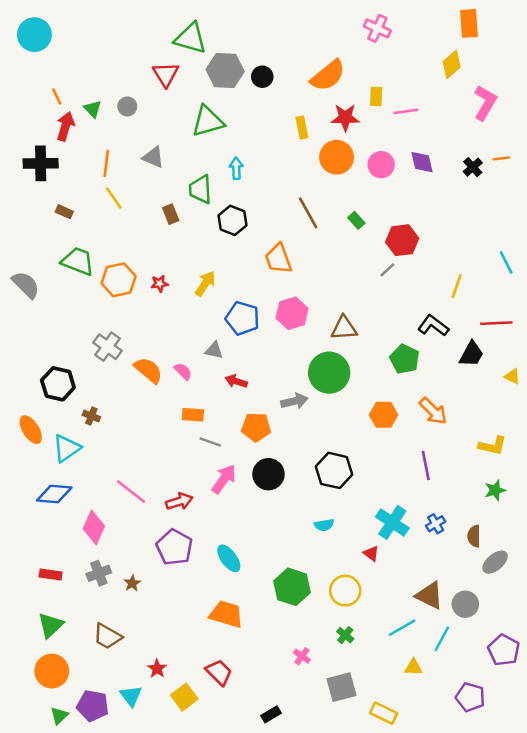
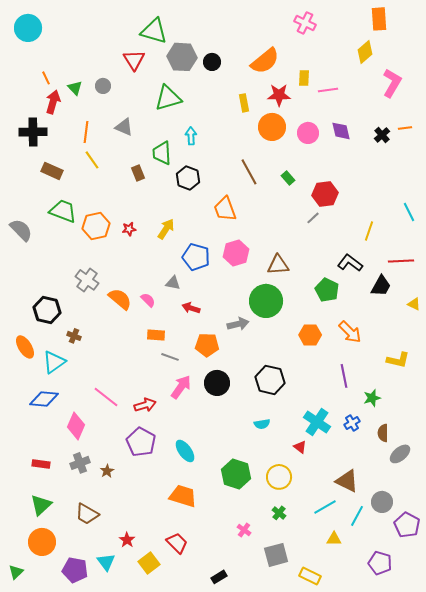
brown rectangle: (64, 212) -> (52, 171), size x1.5
green star: (495, 490) -> (372, 398), moved
gray circle: (465, 604) -> (382, 502), moved
green triangle: (59, 716) -> (16, 572), moved

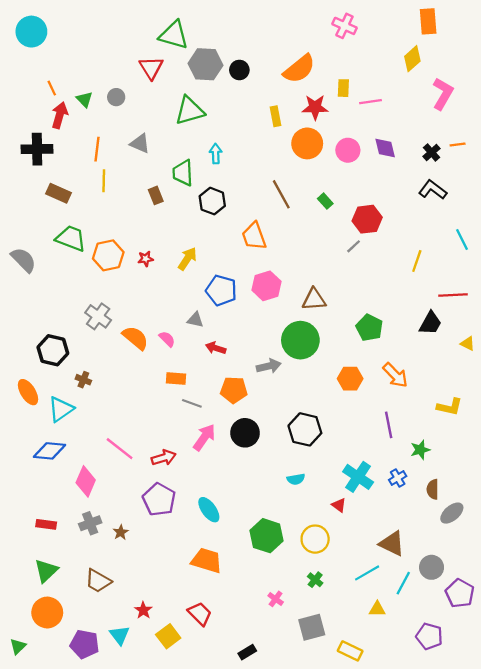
yellow line: (92, 160) -> (104, 181), turned 36
black L-shape: (350, 263) -> (433, 190), moved

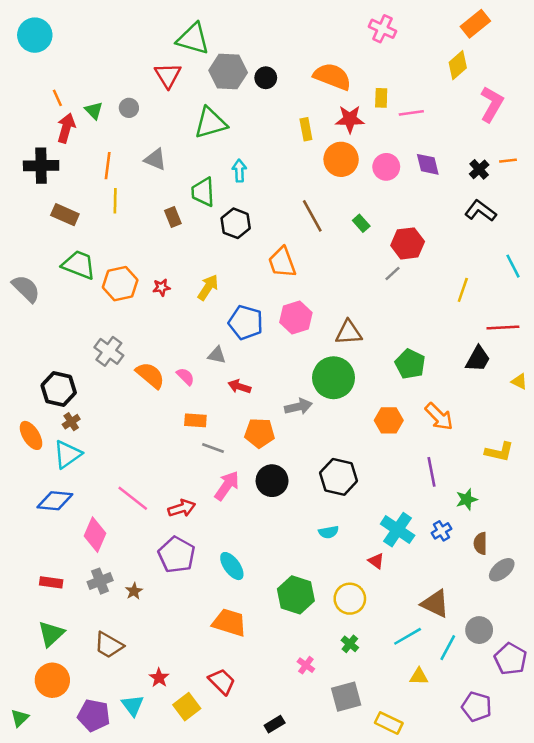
orange rectangle: (428, 21) -> (475, 24), turned 55
orange semicircle: (299, 69) -> (332, 76), turned -120
brown cross: (83, 380) -> (71, 422), moved, turned 35

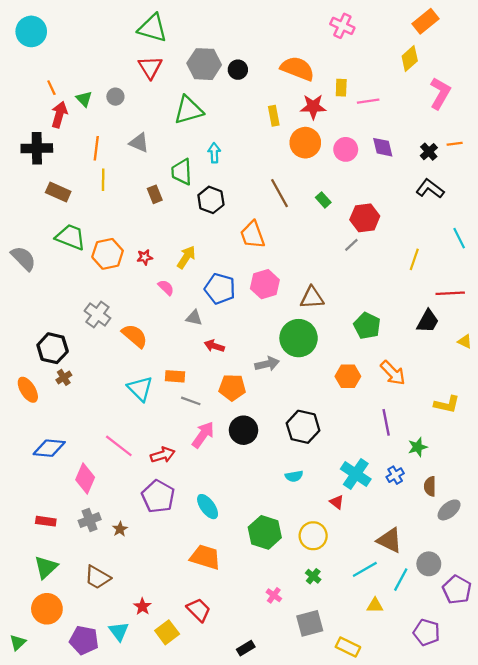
green triangle: (193, 39) -> (153, 28), moved
pink semicircle: (185, 376) -> (166, 288), moved
cyan triangle: (67, 454) -> (140, 389), moved, turned -40

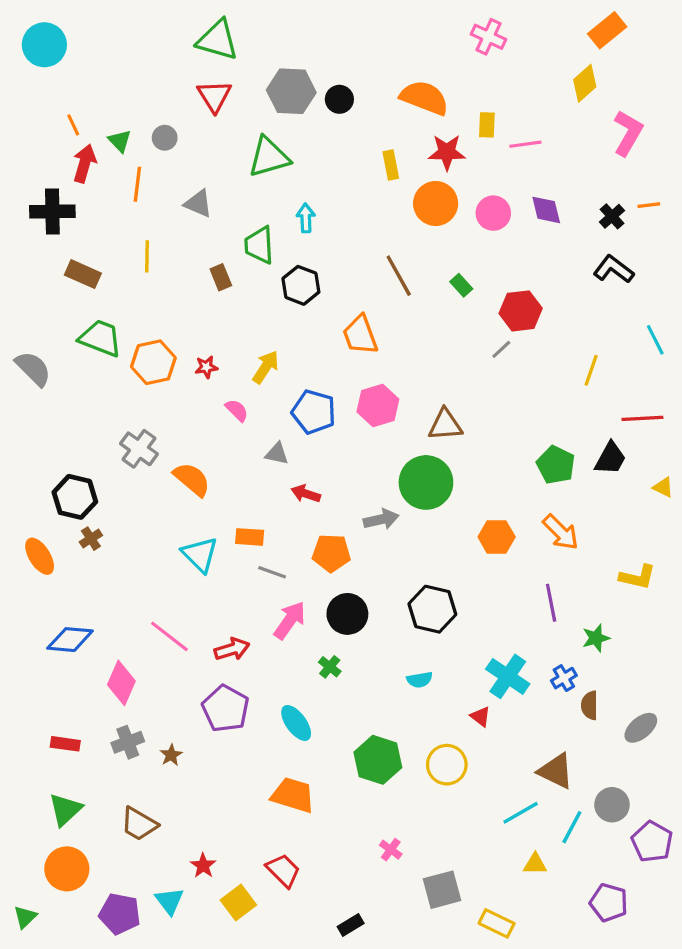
orange line: (96, 148) -> (137, 184), moved
green pentagon: (367, 326) -> (556, 465), moved
brown semicircle: (430, 486) -> (590, 705), moved
green cross: (313, 576) -> (330, 667), moved

